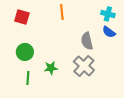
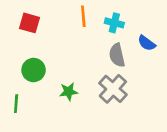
cyan cross: (108, 14) -> (114, 23), moved
green line: (28, 78) -> (16, 104), moved

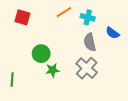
orange line: (83, 16) -> (64, 12), turned 63
green circle: (34, 70) -> (41, 54), moved

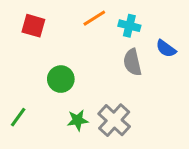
gray cross: (87, 68) -> (114, 120), moved
green star: (52, 70) -> (78, 120), moved
green line: (12, 79) -> (18, 117), turned 32

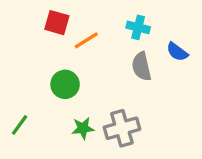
orange line: (94, 18) -> (86, 40), moved
red square: (33, 26) -> (57, 23), moved
gray cross: (114, 120) -> (122, 128), turned 32

